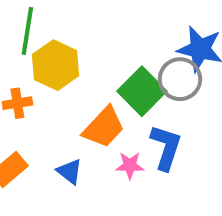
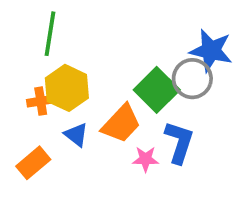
yellow hexagon: (56, 65) -> (67, 88), moved
blue triangle: (70, 171) -> (76, 135), moved

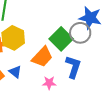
blue triangle: (76, 135) -> (15, 72), moved
pink star: (146, 159) -> (49, 83), moved

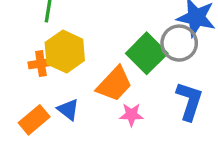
blue L-shape: (73, 67) -> (189, 101), moved
pink star: (49, 83) -> (131, 115), moved

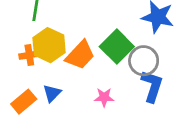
gray circle: (179, 43) -> (144, 61), moved
orange trapezoid: (114, 84) -> (80, 55), moved
blue triangle: (68, 110) -> (52, 93), turned 36

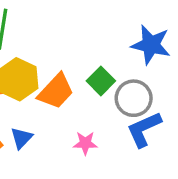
green square: (117, 47) -> (101, 81), size x0.7
blue L-shape: (152, 86) -> (144, 129), turned -132

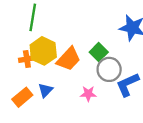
gray circle: (134, 98) -> (109, 69), moved

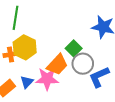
orange trapezoid: (69, 59) -> (57, 65), moved
pink star: (88, 94) -> (47, 79), moved, size x1.6

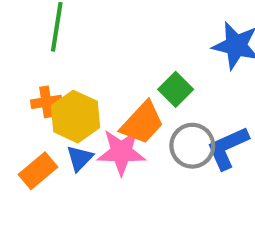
yellow hexagon: (25, 47) -> (76, 117), moved
gray circle: (83, 64) -> (192, 146), moved

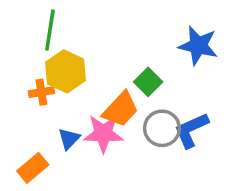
yellow hexagon: (76, 117) -> (65, 71), moved
orange rectangle: (38, 171) -> (33, 168), moved

